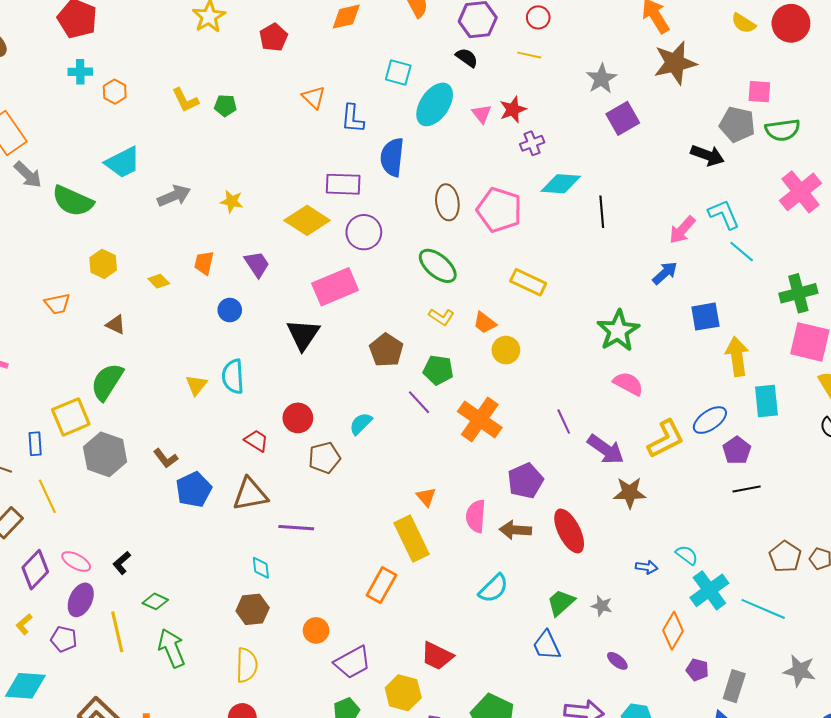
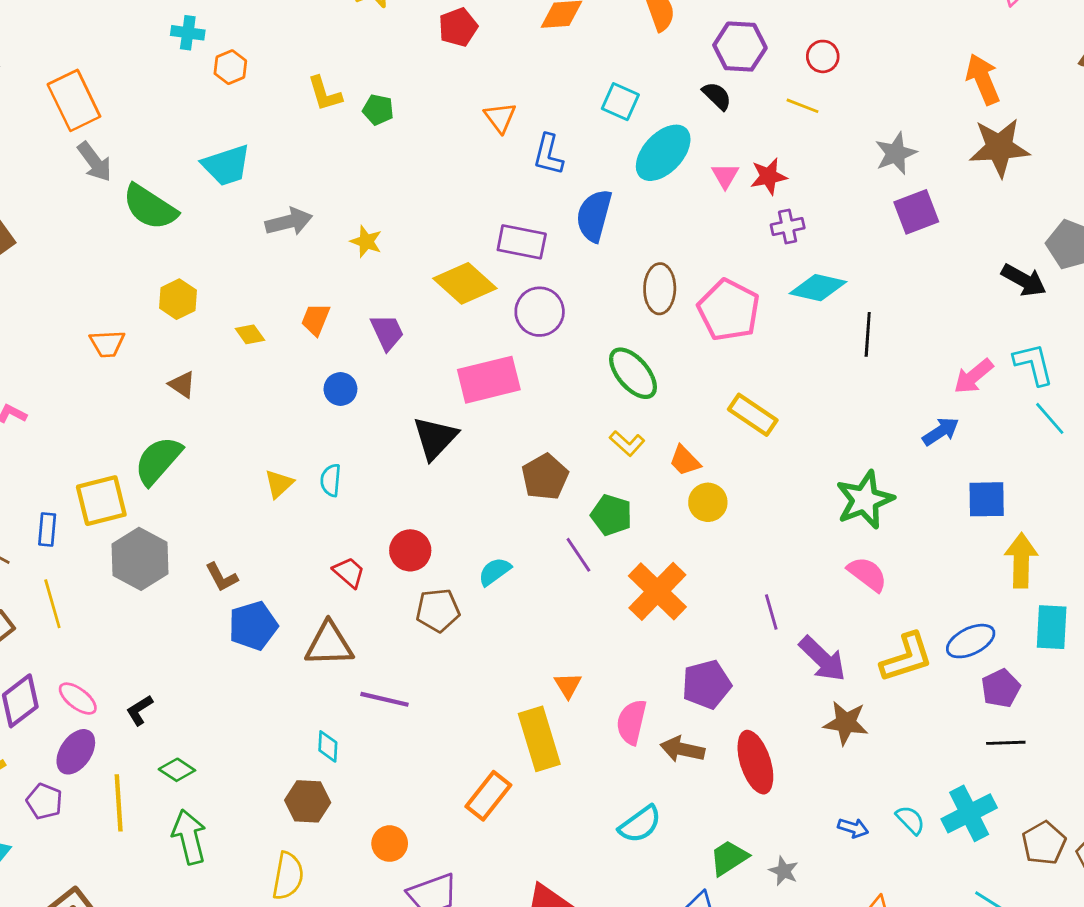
cyan semicircle: (233, 377) -> (331, 480), size x0.7
cyan cross: (709, 590) -> (969, 813), moved

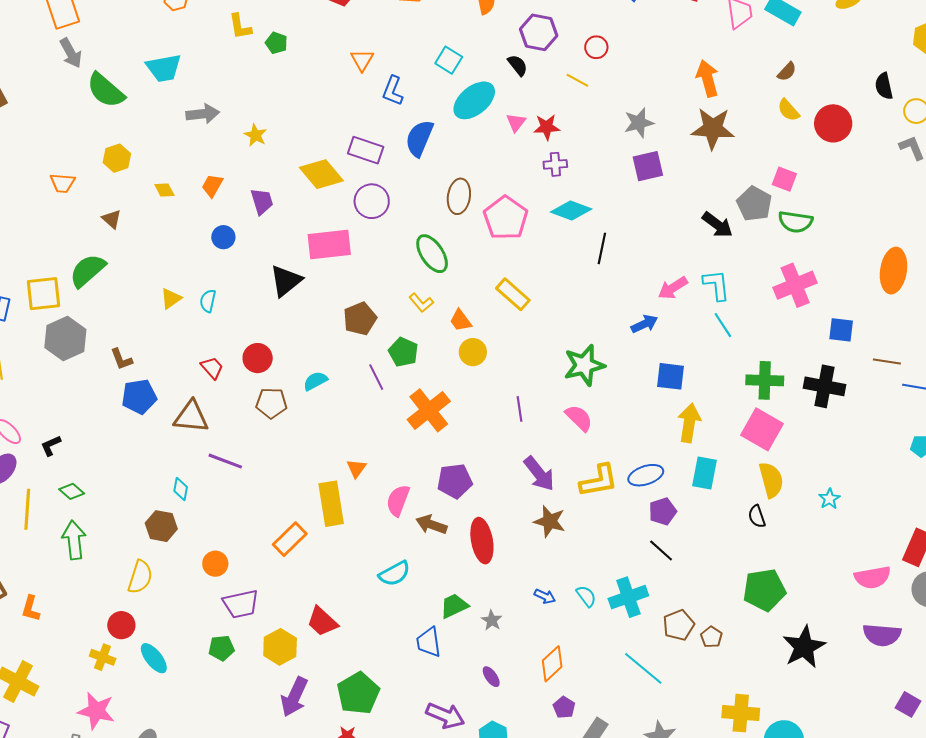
purple line: (771, 612) -> (520, 409), moved
black line: (1006, 743) -> (661, 551), turned 36

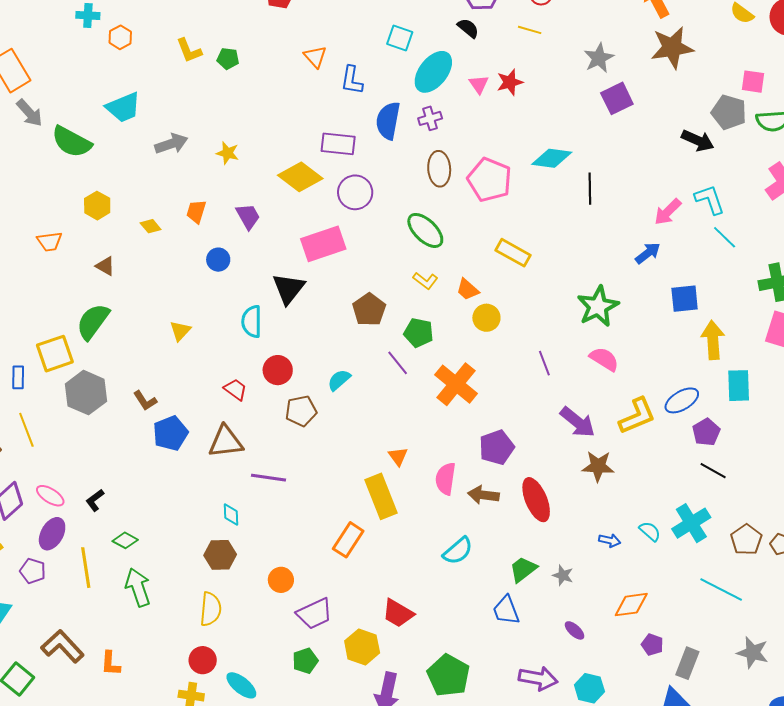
purple cross: (555, 164) -> (430, 118), moved
cyan semicircle: (208, 301) -> (252, 321), moved, size x1.4
orange diamond: (552, 664) -> (631, 605), turned 48

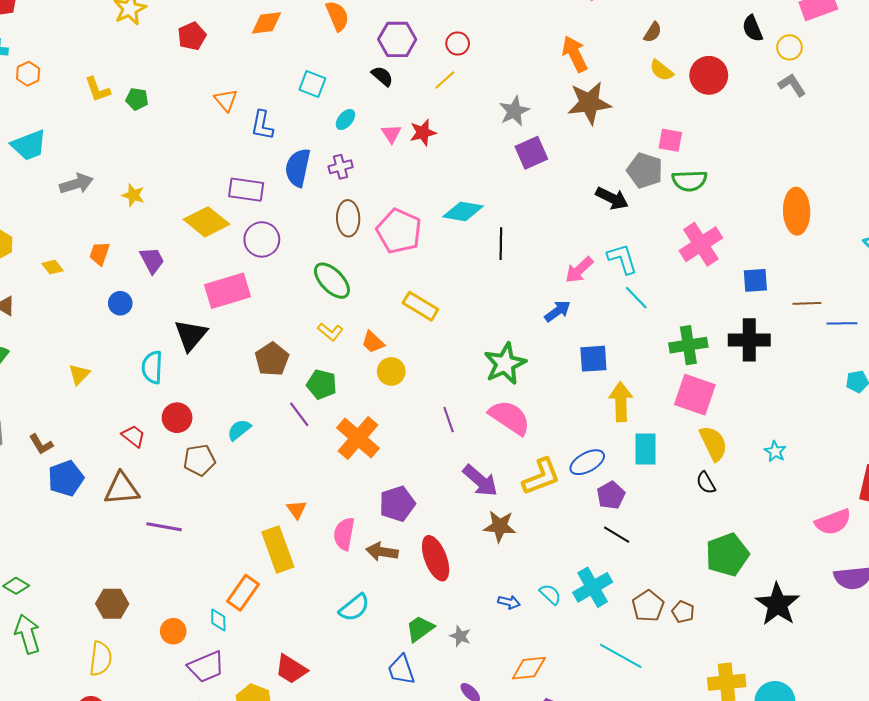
yellow line: (530, 30) -> (445, 80), turned -60
cyan ellipse: (433, 72) -> (345, 119), size x0.5
pink semicircle: (604, 359) -> (510, 417), size x1.4
cyan diamond: (231, 515) -> (218, 620), moved

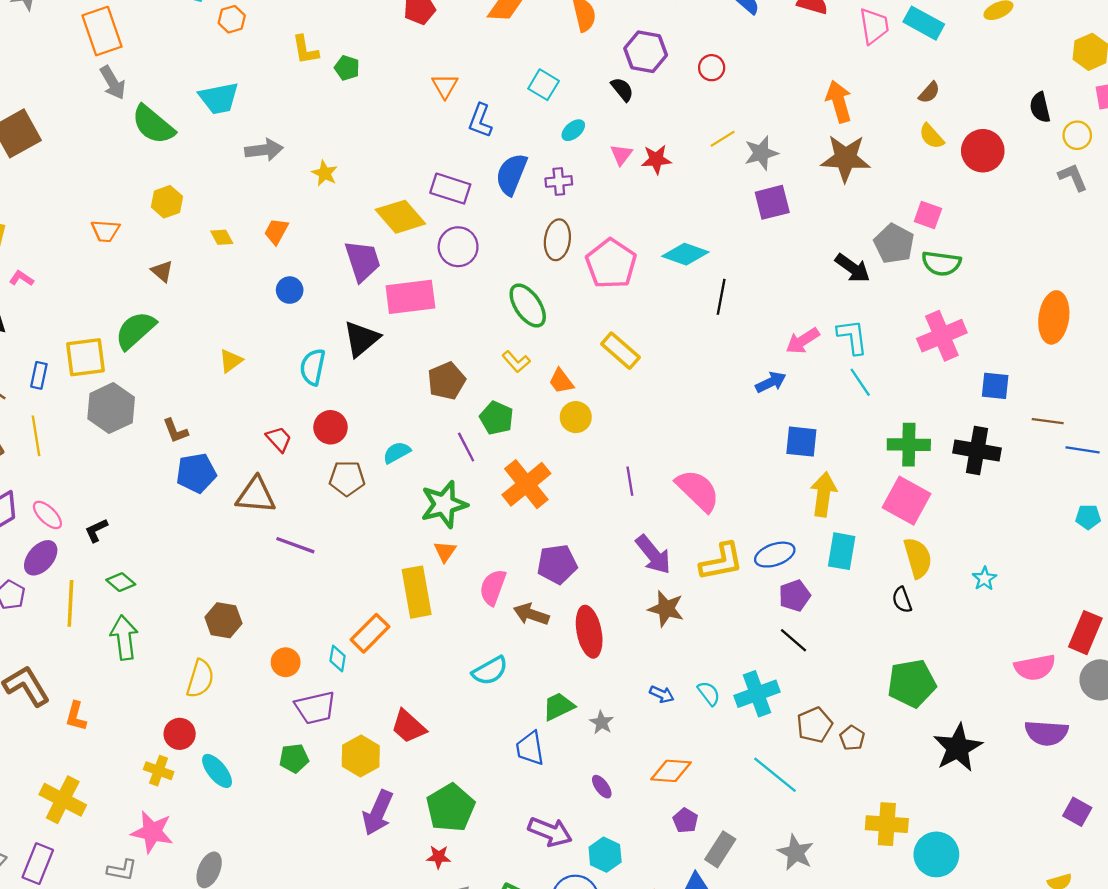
yellow line: (445, 80) -> (723, 139), moved
purple trapezoid: (152, 260) -> (363, 261), moved, size x1.4
green star: (505, 364) -> (444, 504), moved

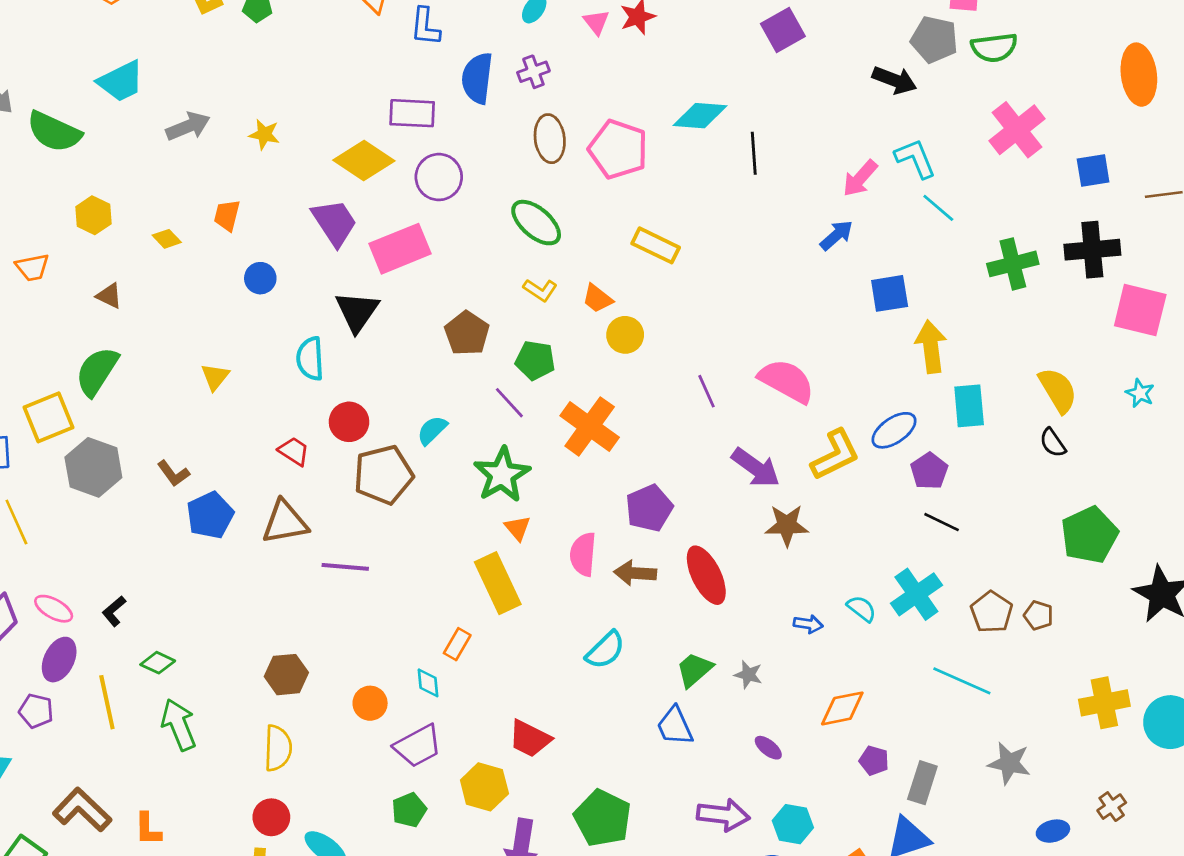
brown pentagon: (347, 478) -> (383, 475), size x1.4
pink square: (906, 501) -> (1140, 310), moved
orange rectangle: (370, 633) -> (457, 644), size x0.7

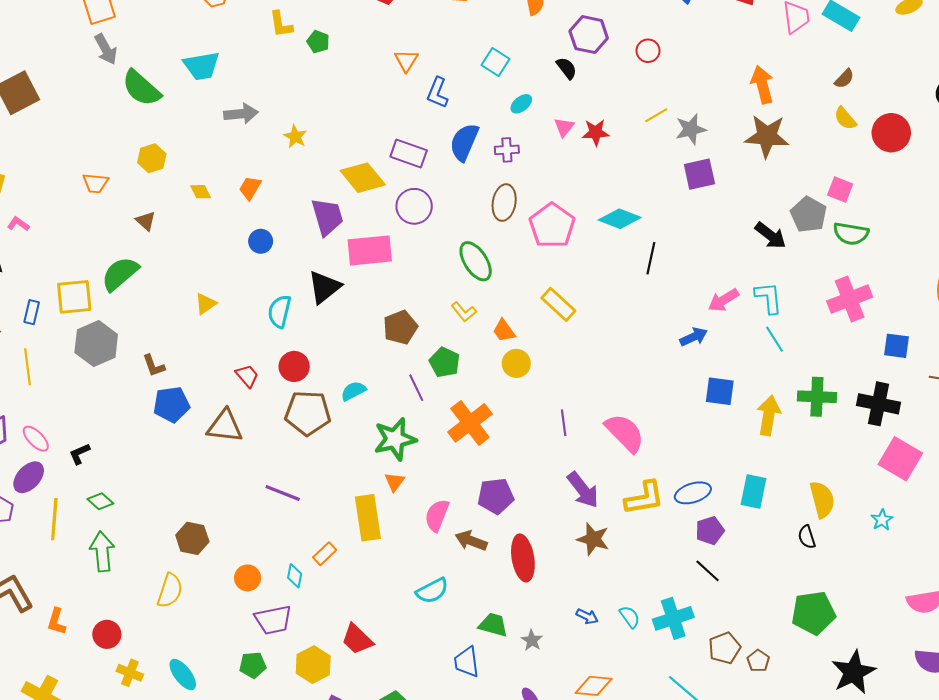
yellow arrow: (931, 347) -> (769, 415), moved
purple line: (345, 567) -> (283, 493), moved
green trapezoid: (694, 670) -> (493, 625), turned 40
red circle: (271, 817) -> (107, 634), moved

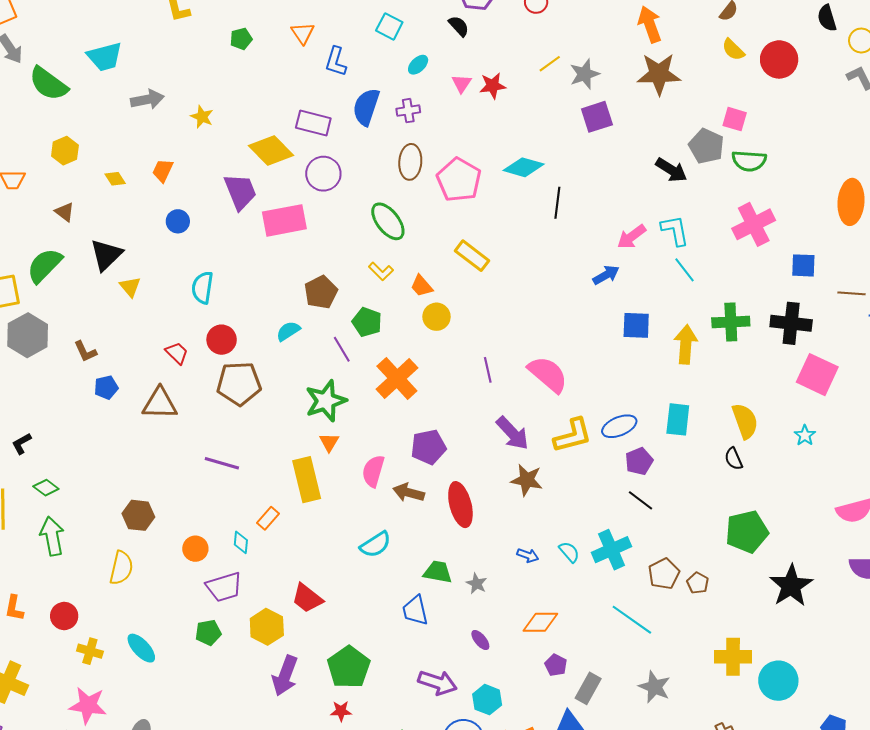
green pentagon: (318, 42) -> (241, 39), moved, turned -30
black triangle: (324, 287) -> (106, 255), moved
yellow triangle: (206, 304) -> (130, 287), turned -30
cyan semicircle: (353, 391) -> (288, 331), moved
blue pentagon: (171, 404) -> (106, 387), size x0.7

